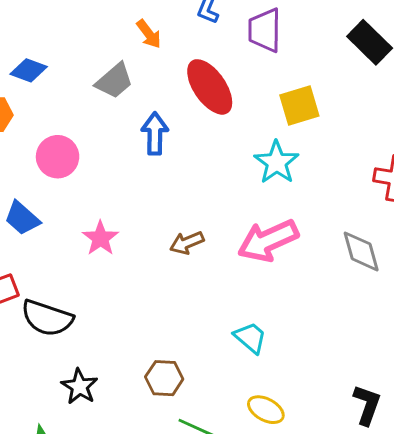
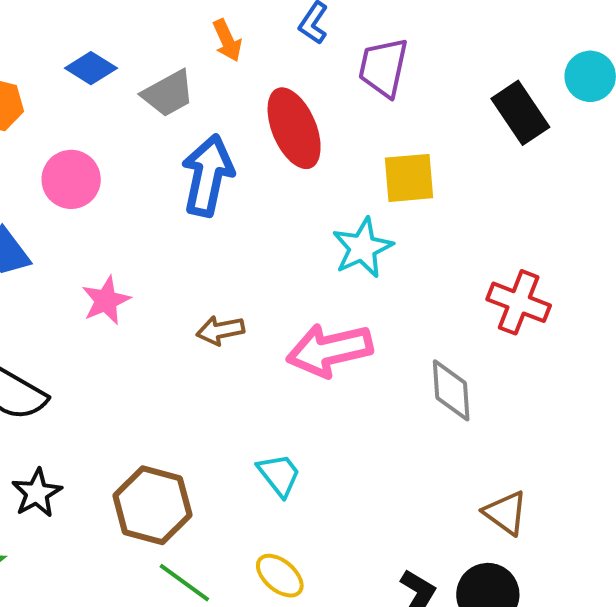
blue diamond: (29, 70) -> (91, 68), moved
blue arrow: (155, 134) -> (208, 175), size x1.4
brown hexagon: (164, 378) -> (152, 505), size x1.5

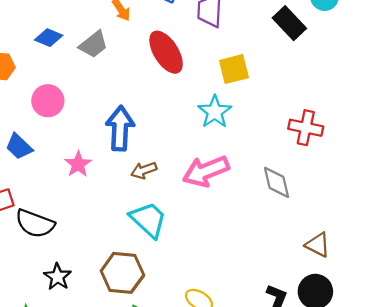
blue arrow: (208, 175) -> (120, 128), moved
cyan trapezoid: (279, 475) -> (148, 220), moved, size x1.5

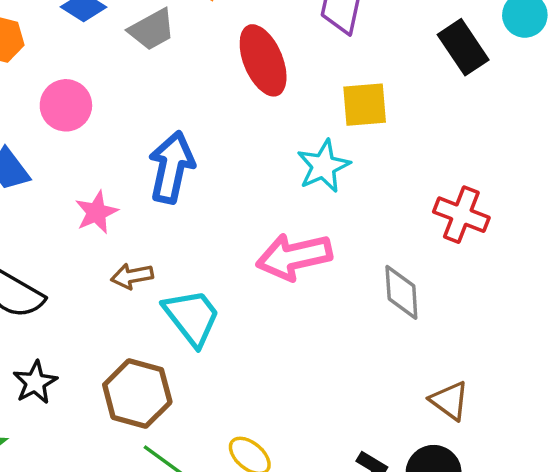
brown arrow: (144, 170) -> (132, 276), moved

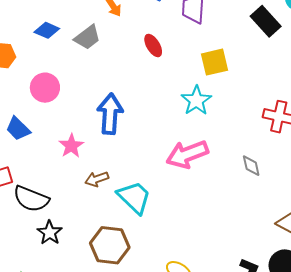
red ellipse: (263, 60) -> (153, 46), size x0.6
gray diamond: (401, 292) -> (251, 166), size x0.7
black star: (35, 382) -> (50, 233), moved

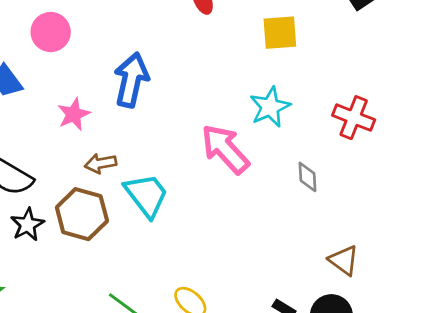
cyan star: (196, 101) -> (270, 107), moved
pink arrow: (187, 154) -> (225, 149), turned 60
brown hexagon: (110, 245) -> (82, 214), moved

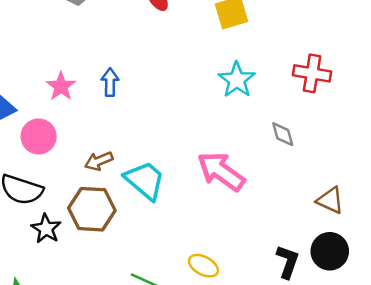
pink circle: (51, 32) -> (39, 136), moved
blue arrow: (131, 80) -> (110, 82), size x0.6
pink star: (74, 114) -> (61, 86), moved
pink arrow: (225, 149) -> (221, 171), moved

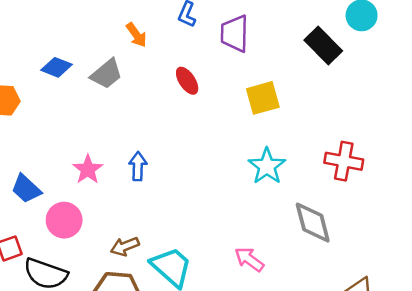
gray diamond: (283, 134) -> (313, 223), size x1.6
pink arrow: (221, 171) -> (249, 259), size x0.6

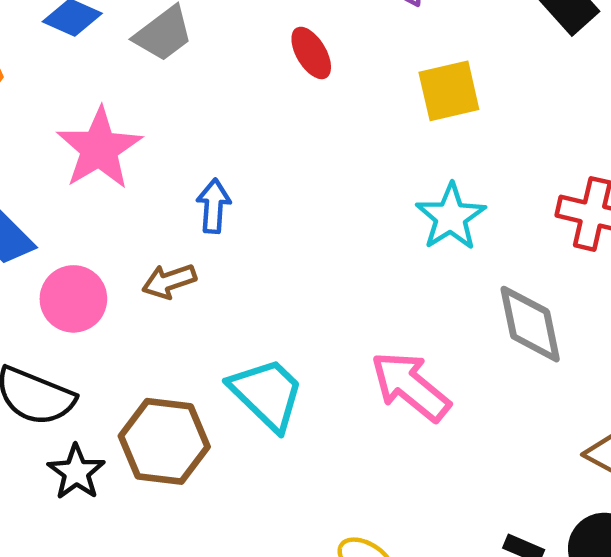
pink star: (88, 169) -> (99, 149), moved, size x1.5
brown arrow: (125, 246) -> (169, 281), moved
pink arrow: (249, 259) -> (410, 386), size x1.5

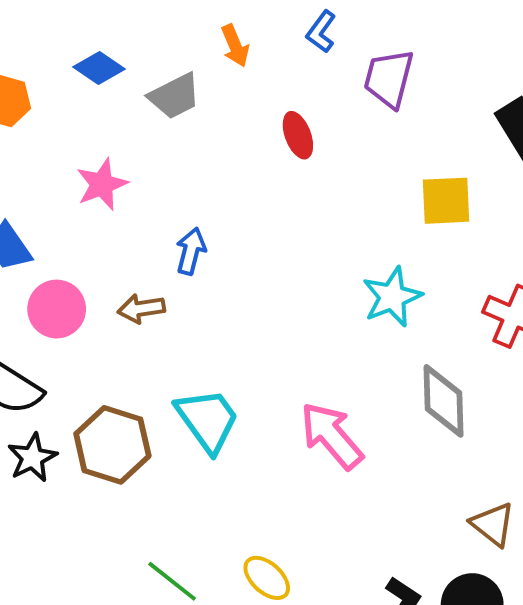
yellow square: (449, 91) -> (446, 201), moved
pink star: (99, 149) -> (102, 184), size x0.7

